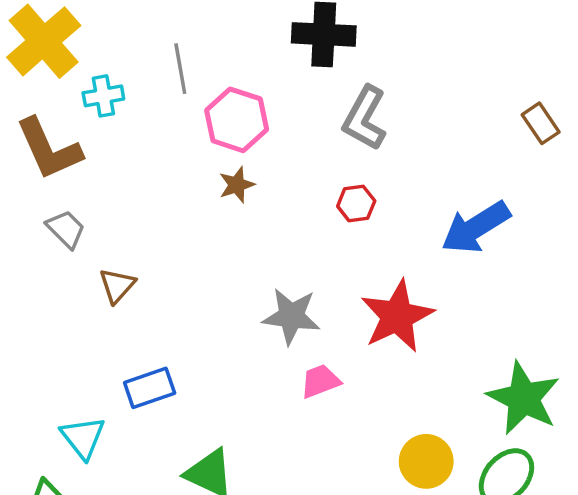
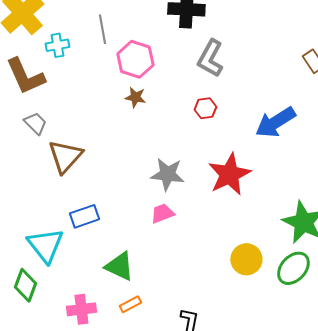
brown star: (237, 185) -> (135, 97), turned 30
brown triangle: (117, 285) -> (65, 156), size x1.6
pink trapezoid: (320, 381) -> (162, 213), moved
cyan triangle: (83, 437) -> (45, 245), size x1.4

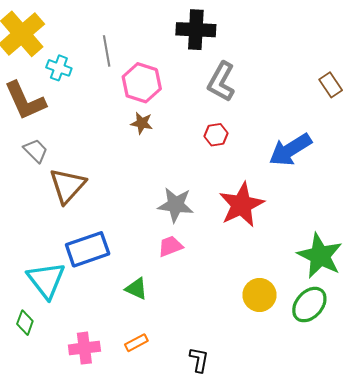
cyan cross: (57, 45) -> (59, 68), turned 30
blue rectangle: (84, 216) -> (88, 249), size x1.4
green triangle: (119, 266) -> (136, 289), moved, size x0.7
green diamond: (25, 285) -> (25, 323), size x0.7

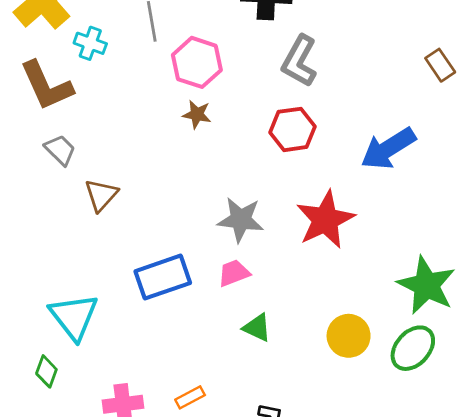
red hexagon: (216, 135) -> (293, 129), size x1.5
brown triangle: (67, 186) -> (101, 195), size x0.7
blue rectangle: (88, 249) -> (163, 277), moved
green triangle: (136, 289) -> (257, 328), moved

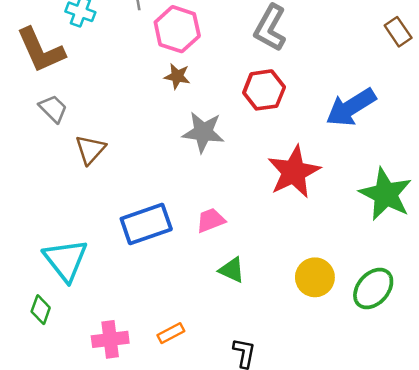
gray star: (241, 220) -> (203, 132), moved
green star: (427, 285) -> (386, 194), moved

